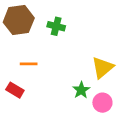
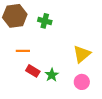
red rectangle: (15, 90) -> (33, 71), moved
green star: (81, 90) -> (52, 75), moved

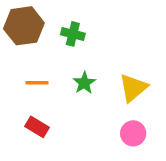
red rectangle: (33, 71) -> (37, 127), moved
green star: (52, 75) -> (84, 83), moved

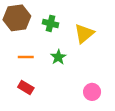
yellow triangle: (133, 88) -> (84, 34), moved

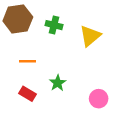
green star: (58, 57) -> (58, 83), moved

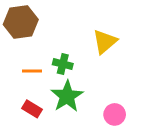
green cross: (54, 25) -> (63, 64), moved
green star: (58, 83) -> (67, 96), size x1.6

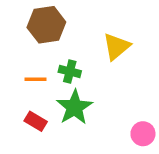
brown hexagon: (21, 22) -> (46, 25), moved
pink circle: (115, 114) -> (143, 134), moved

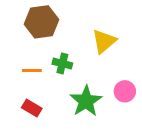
green star: (74, 107) -> (86, 101), moved
pink circle: (143, 134) -> (125, 91), moved

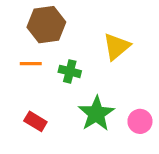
orange line: (32, 71) -> (31, 64), moved
pink circle: (125, 91) -> (140, 121), moved

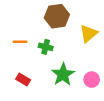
brown hexagon: (46, 25) -> (57, 16), moved
yellow triangle: (117, 46) -> (89, 34), moved

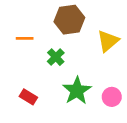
orange line: (20, 42) -> (25, 38), moved
green cross: (46, 47) -> (56, 57), turned 32

